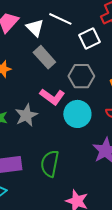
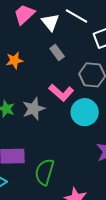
gray rectangle: (44, 57) -> (57, 53), size x0.7
green semicircle: (50, 164) -> (44, 172), moved

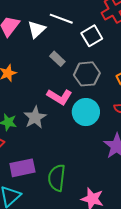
white triangle: (50, 22) -> (37, 29), turned 36
gray rectangle: (57, 53) -> (57, 59), moved

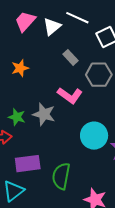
cyan circle: (86, 112) -> (94, 136), moved
gray star: (35, 117) -> (44, 114), turned -30

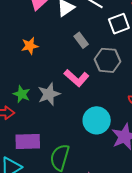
gray star: (44, 114) -> (49, 94), turned 30

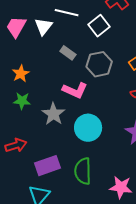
green star: (22, 94) -> (22, 101), moved
cyan circle: (97, 120) -> (88, 128), moved

